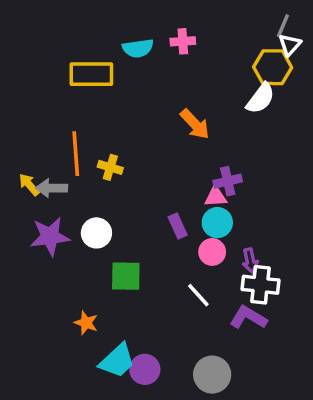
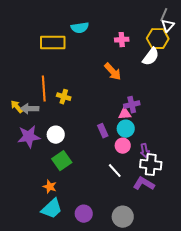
pink cross: (183, 41) -> (122, 40), moved
green square: (126, 276) -> (62, 161), moved, turned -36
cyan trapezoid: (117, 361) -> (52, 209), moved

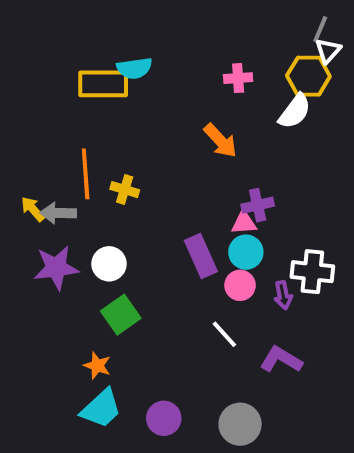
cyan semicircle: (80, 28) -> (134, 68), moved
purple rectangle: (103, 131) -> (201, 256), size x1.5
white cross: (151, 165) -> (312, 272), moved

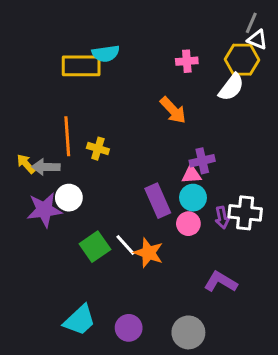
white triangle: (328, 51) -> (257, 40), turned -50
white circle: (109, 264) -> (69, 198), moved
purple arrow: (283, 295) -> (222, 217), moved
white line: (224, 334) -> (126, 245), moved
orange star: (97, 366) -> (149, 253), moved, size x1.4

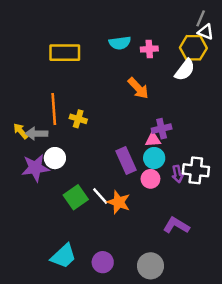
cyan semicircle: (106, 53) -> (120, 43), moved

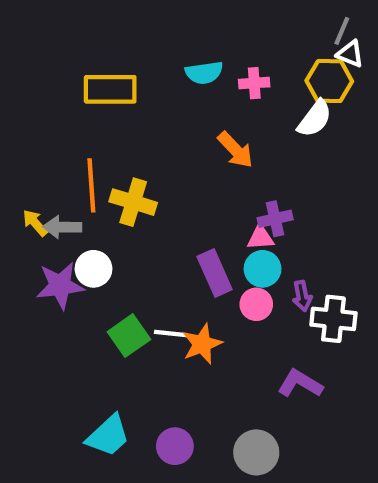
yellow cross: (78, 119) -> (133, 202), size x1.5
white cross: (196, 170) -> (333, 319), moved
white line: (100, 196) -> (171, 333), turned -42
orange star: (119, 202) -> (202, 344), turned 30

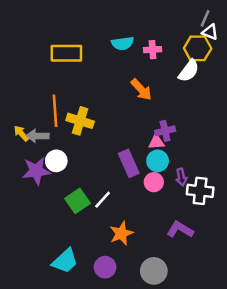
white line: (171, 333) -> (103, 200), turned -54
orange star: (202, 344) -> (121, 233), moved

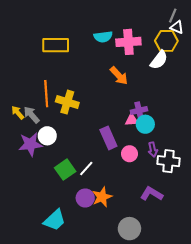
pink cross: (153, 50) -> (128, 42), size x1.6
gray arrow: (38, 136) -> (31, 115), turned 48
cyan circle: (158, 161) -> (145, 124), moved
purple circle: (105, 267) -> (85, 198), moved

